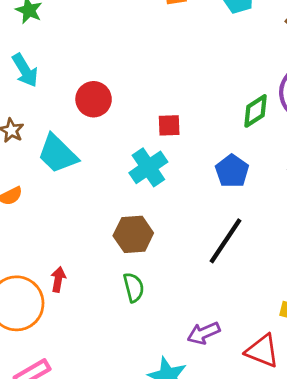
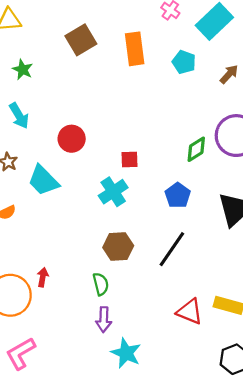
brown hexagon: (133, 234) -> (118, 247), moved
purple arrow: (204, 333) -> (104, 320), moved, turned -65
red triangle: (262, 351) -> (190, 312), moved

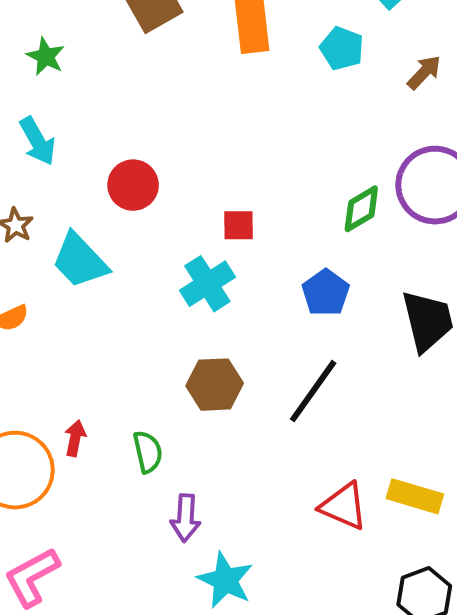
green semicircle: (101, 284) -> (148, 452), moved

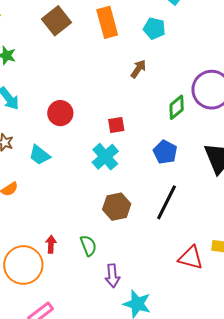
brown arrow: (424, 72) -> (138, 69), moved
cyan trapezoid: (80, 261) -> (39, 155), size x0.7

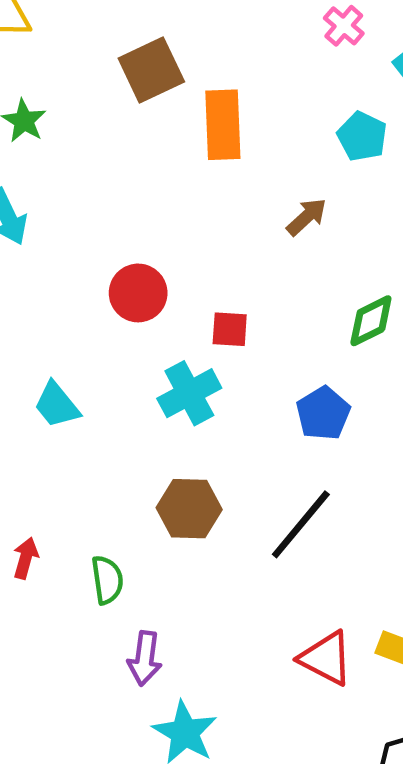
orange rectangle: (107, 22) -> (223, 125), moved
red circle: (60, 113) -> (138, 293), moved
cyan trapezoid: (39, 155) -> (57, 405), moved

